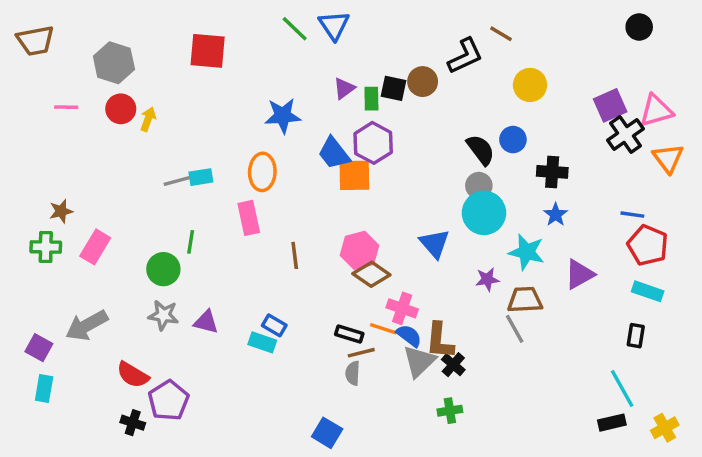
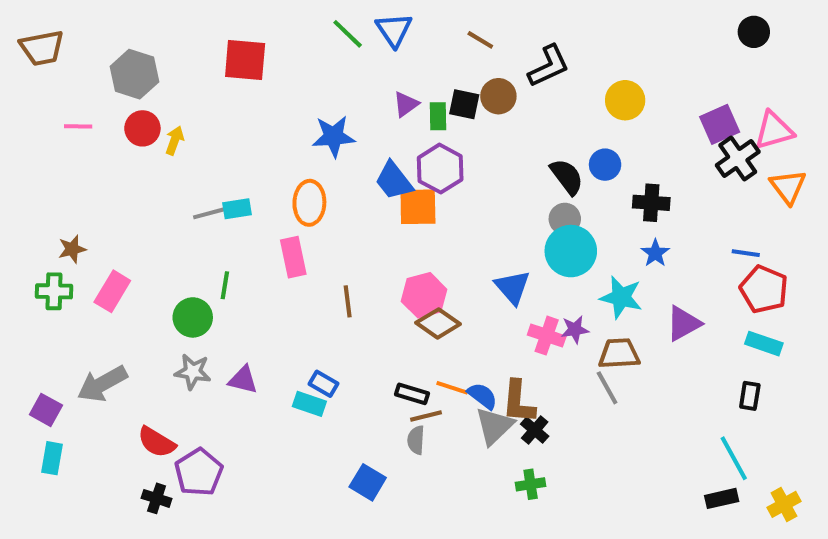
brown line: (501, 34) -> (480, 40), moved
pink cross: (402, 308) -> (547, 336), moved
blue square: (327, 433) -> (368, 482), moved

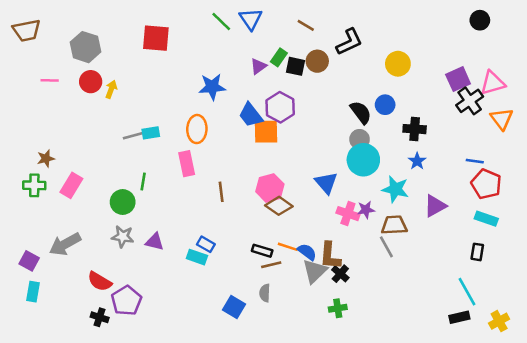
green rectangle: (438, 116) -> (279, 57), moved, turned 36
gray semicircle: (416, 440) -> (265, 293), moved

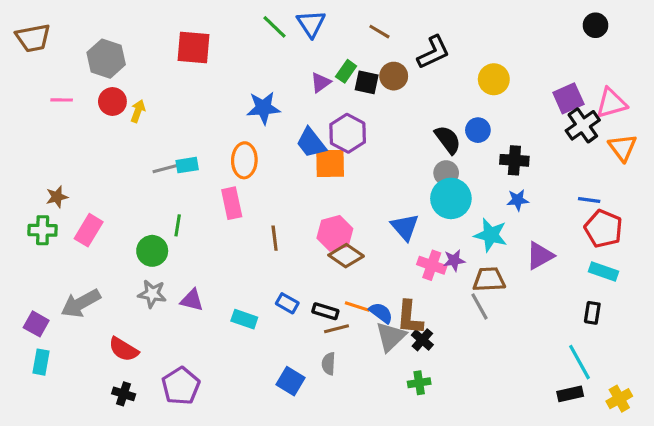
blue star: (417, 161) -> (518, 200), turned 30
blue rectangle: (206, 244) -> (287, 303), moved
purple pentagon: (126, 301) -> (181, 386), moved

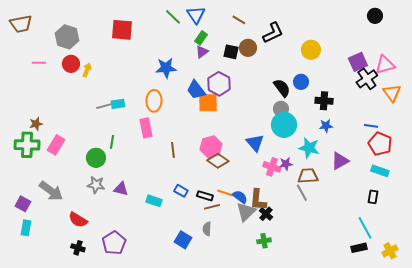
green rectangle: (346, 71) -> (201, 38), moved
green cross: (43, 230) -> (27, 145), size x1.4
gray arrow: (81, 303) -> (51, 191), turned -115

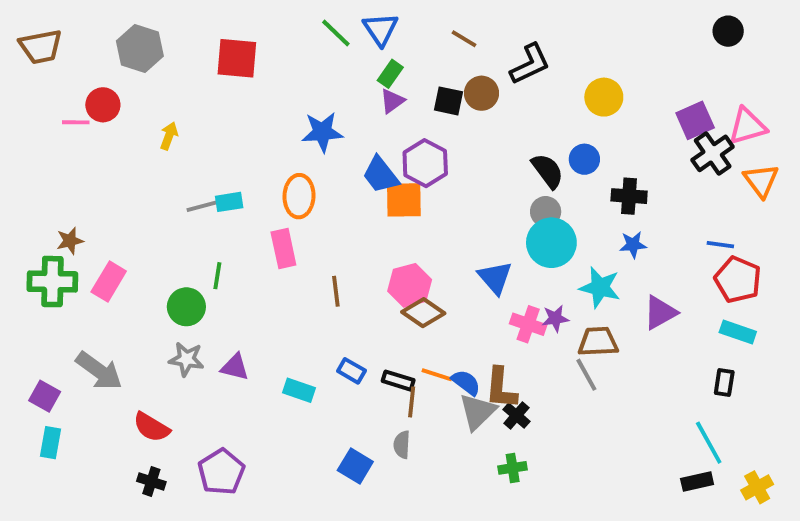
gray hexagon: (67, 37) -> (140, 49), moved
red circle: (71, 64) -> (103, 105), moved
brown line: (212, 207) -> (412, 402), turned -70

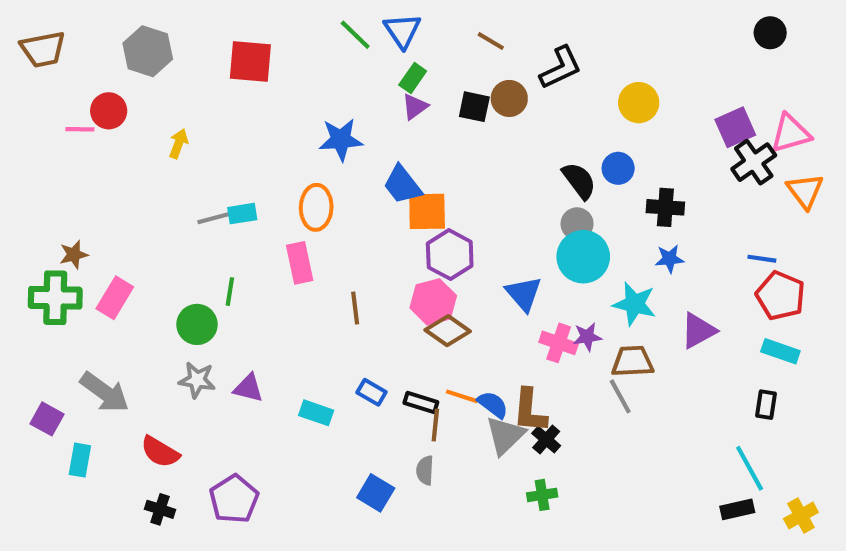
purple hexagon: (425, 163) -> (450, 255), moved
cyan rectangle: (50, 443) -> (80, 460), moved

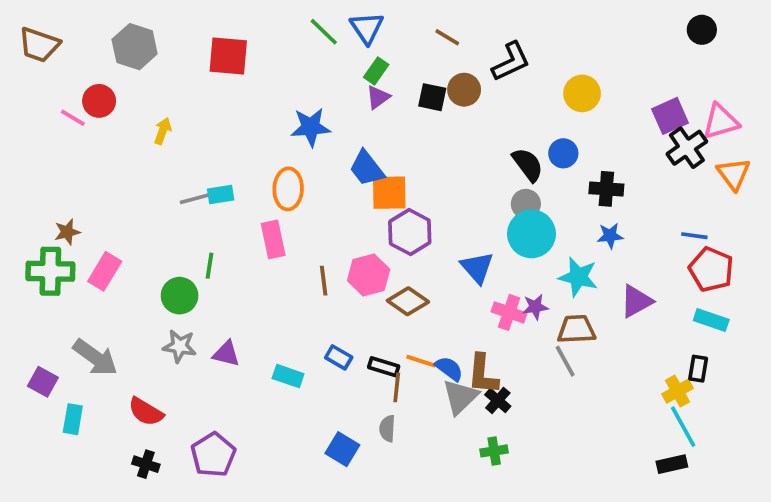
brown trapezoid: (43, 49) -> (39, 45), turned 30
pink line: (80, 129) -> (73, 118), turned 30
pink hexagon: (433, 302) -> (369, 275), moved
yellow cross: (801, 516) -> (678, 391), moved

